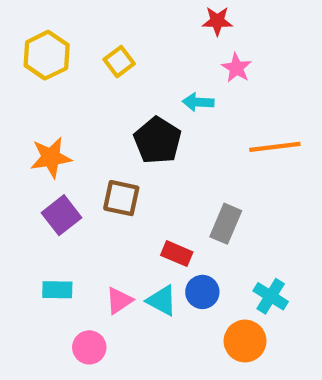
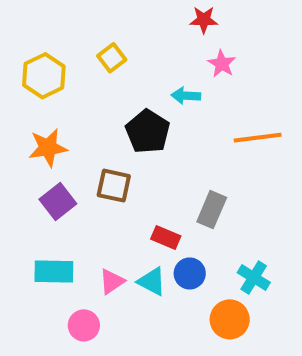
yellow hexagon: (47, 55) -> (44, 76), moved
cyan rectangle: (57, 290) -> (54, 271), size x1.4

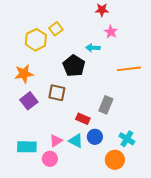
yellow hexagon: (44, 76) -> (36, 40), moved
cyan rectangle: (54, 271) -> (27, 147), moved
pink circle: (84, 325) -> (50, 159), moved

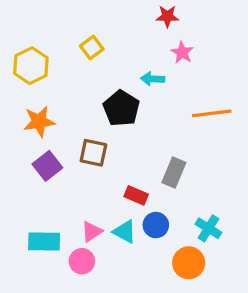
yellow hexagon: (36, 40) -> (31, 66), moved

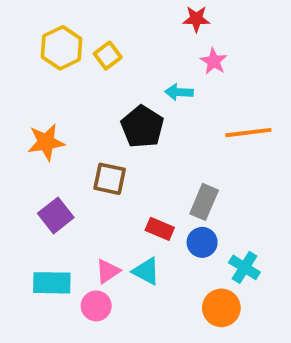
yellow hexagon: (31, 66) -> (61, 48), moved
purple square: (47, 166) -> (56, 215), moved
blue circle: (156, 225) -> (202, 242), moved

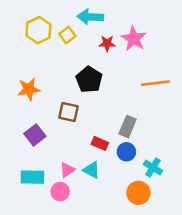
red star: (196, 19) -> (107, 43), moved
pink star: (214, 61) -> (134, 39), size x1.5
cyan arrow: (179, 92) -> (90, 17), moved, size x1.5

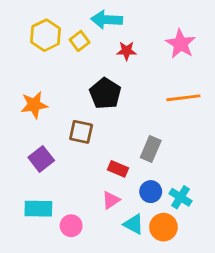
pink star: (134, 39) -> (181, 44), moved
blue circle: (126, 152) -> (151, 192), moved
pink triangle: (67, 170) -> (111, 200), moved
cyan triangle: (91, 170) -> (134, 224), moved

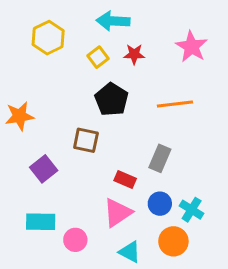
yellow square: (80, 41) -> (98, 57), moved
orange line: (183, 98) -> (175, 104), moved
orange star: (34, 105) -> (19, 116), moved
pink triangle: (111, 200) -> (118, 213), size x1.5
cyan triangle: (134, 224) -> (130, 252), moved

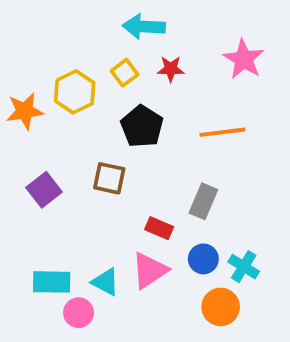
yellow hexagon: (48, 38) -> (75, 92), moved
orange star: (19, 116) -> (25, 111), moved
purple square: (44, 169) -> (44, 190), moved
pink circle: (75, 240) -> (79, 313), moved
cyan triangle: (130, 252) -> (105, 282), moved

